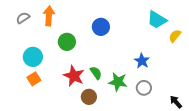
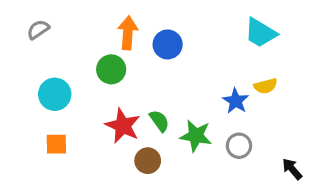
orange arrow: (49, 16) -> (128, 33), moved
yellow semicircle: (175, 36) -> (266, 86), moved, turned -144
orange square: (34, 79) -> (56, 144), moved, turned 32

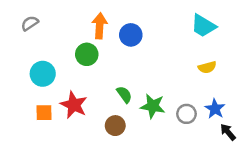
blue star: (236, 101) -> (215, 109), moved
red star: (123, 126) -> (74, 105), moved

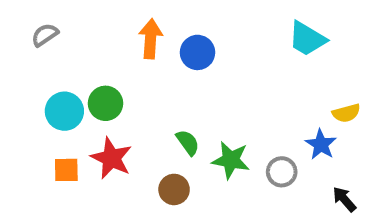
green circle: (87, 54) -> (106, 103), moved
yellow semicircle: (207, 67) -> (346, 113), moved
blue star: (215, 109) -> (321, 144), moved

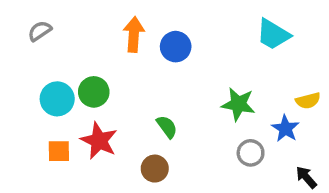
green star: (231, 160) -> (238, 104), moved

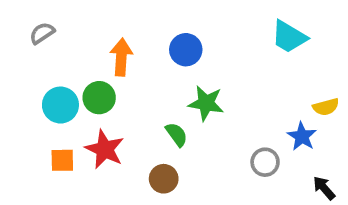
orange arrow: (134, 34) -> (121, 57), moved
green star: (238, 104) -> (206, 103), moved

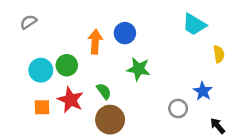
orange arrow: (121, 57) -> (95, 42), moved
yellow semicircle: (326, 107) -> (219, 54), moved, turned -84
green semicircle: (177, 134) -> (104, 91), moved
brown circle: (164, 179) -> (110, 120), size x1.5

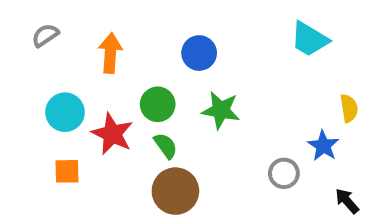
orange arrow: (95, 42) -> (110, 53), moved
yellow semicircle: (219, 54) -> (349, 108), moved
green circle: (67, 65) -> (158, 104), moved
red star: (70, 100) -> (112, 134), moved

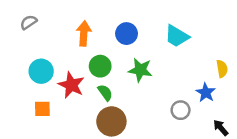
cyan trapezoid: (310, 39) -> (177, 36), moved
orange arrow: (110, 53) -> (84, 34), moved

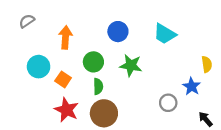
orange arrow: (84, 34) -> (65, 37), moved
red star: (71, 85) -> (67, 110), moved
green semicircle: (105, 93) -> (98, 86), turned 35
orange square: (42, 109) -> (63, 79), moved, turned 35

